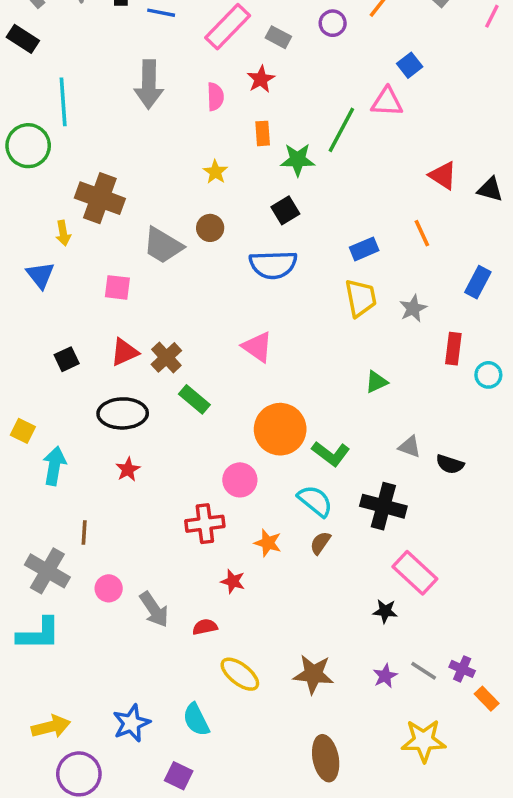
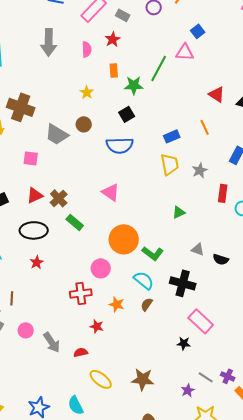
purple star: (385, 676) -> (188, 390), moved

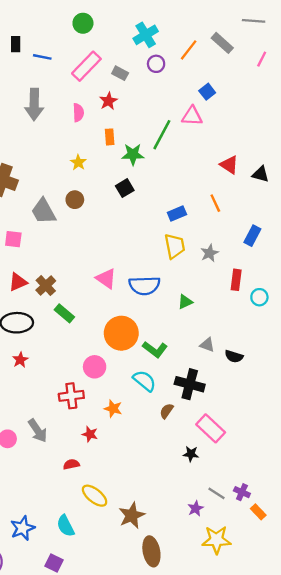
gray trapezoid: (57, 134) -> (43, 211), turned 30
blue semicircle: (120, 145) -> (144, 286), moved
brown semicircle: (147, 304) -> (167, 411), moved
gray arrow: (52, 342) -> (38, 431), moved
brown star: (143, 379) -> (132, 515), moved, turned -30

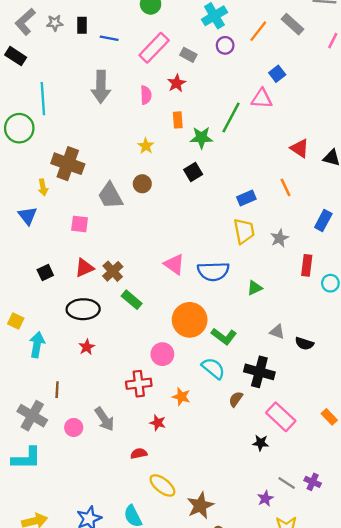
orange rectangle: (258, 512) -> (329, 417), moved

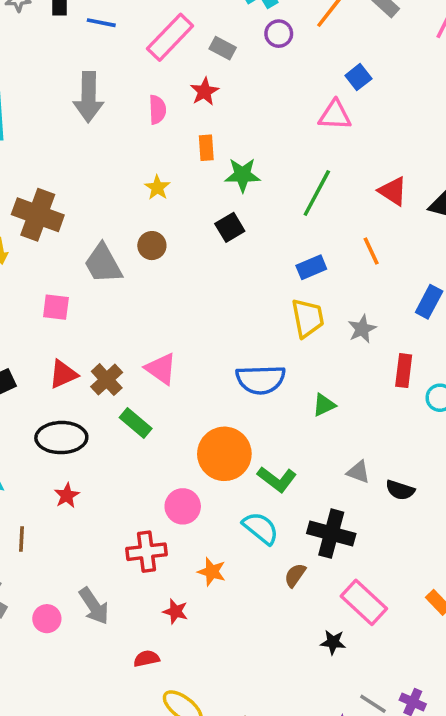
green line: (231, 118) -> (317, 193), moved
pink triangle: (174, 264) -> (161, 369), moved
brown line: (57, 390) -> (21, 539), moved

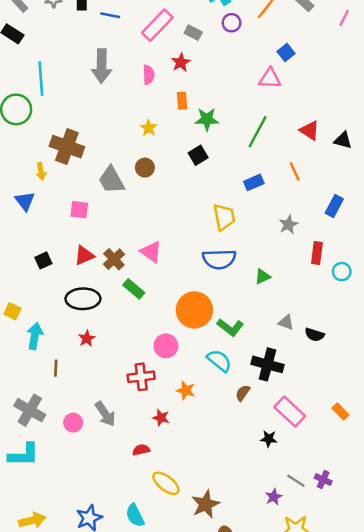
yellow trapezoid: (308, 318) -> (224, 217), moved

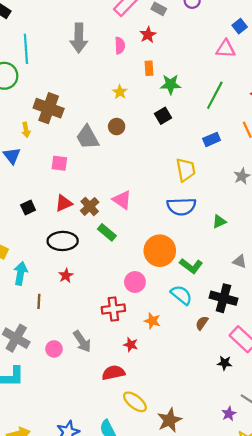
red semicircle: (141, 450) -> (113, 373), size x1.5

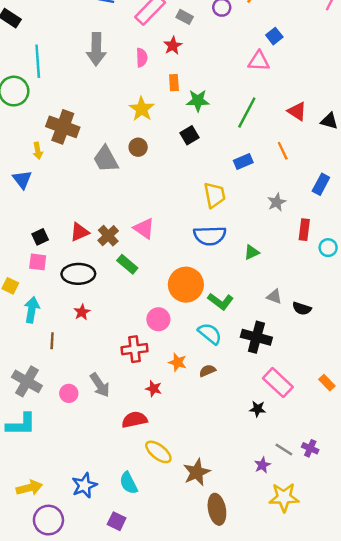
yellow star: (120, 92) -> (142, 109), size x1.5
pink square: (59, 163) -> (38, 262), moved
brown semicircle: (202, 323) -> (207, 371), moved, turned 32

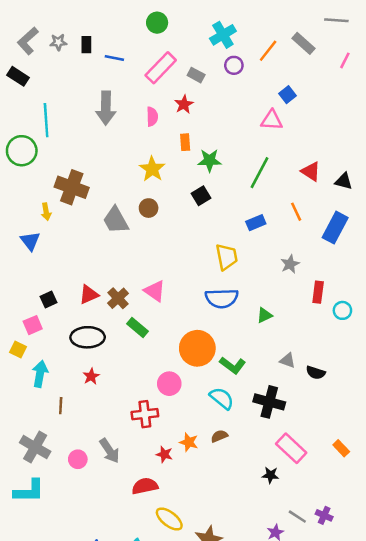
blue rectangle: (321, 184) -> (335, 228), moved, size x1.4
pink square: (38, 262) -> (33, 325), moved, turned -30
orange star: (178, 362) -> (189, 442), moved

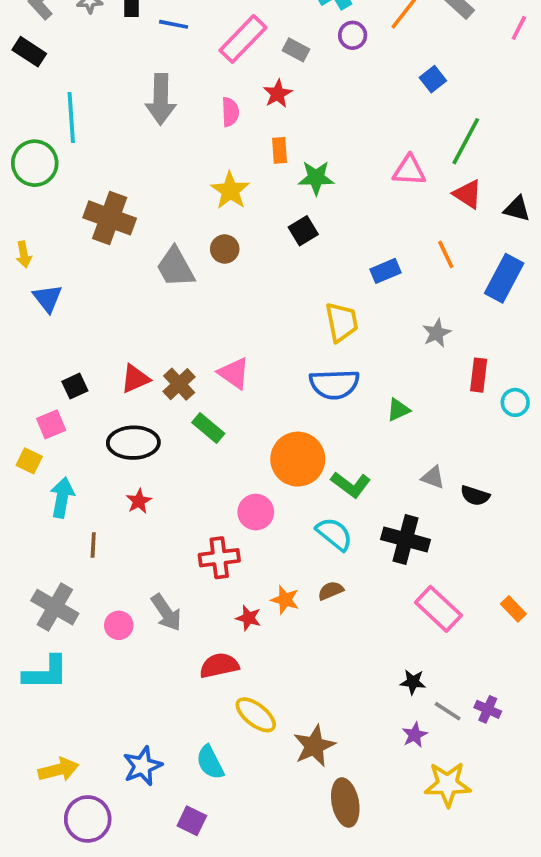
pink triangle: (272, 120) -> (409, 170), moved
green line: (260, 173) -> (466, 141), moved
yellow arrow: (46, 212) -> (24, 254), moved
black star: (270, 475) -> (413, 682), moved

